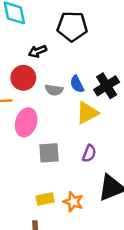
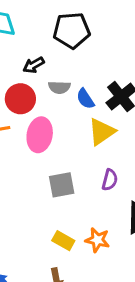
gray semicircle: (54, 90) -> (59, 87), moved
pink ellipse: (26, 122) -> (40, 135), moved
yellow rectangle: (45, 199) -> (63, 241), turned 48

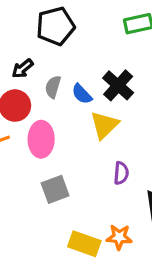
gray semicircle: (59, 87) -> (53, 87), turned 115
gray square: (62, 185) -> (55, 189), moved
yellow rectangle: (63, 241) -> (84, 244), size x1.4

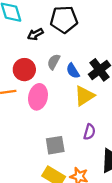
black arrow: (23, 69) -> (35, 34), moved
gray square: (55, 189) -> (55, 145), moved

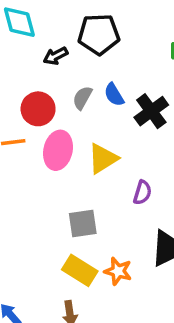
blue semicircle: (73, 71) -> (114, 95), moved
yellow triangle: (84, 96) -> (103, 159), moved
purple semicircle: (89, 132) -> (142, 193), moved

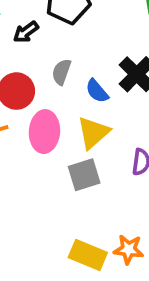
blue semicircle: (114, 95) -> (97, 91), moved
gray square: (83, 223) -> (84, 175), moved

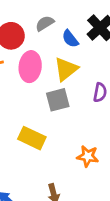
gray semicircle: (61, 72) -> (45, 23), turned 36
yellow rectangle: (88, 255) -> (32, 138), moved

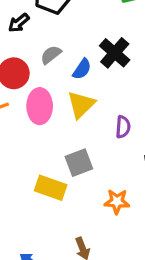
blue semicircle: (70, 39) -> (82, 69), turned -102
gray square: (58, 100) -> (79, 163), moved

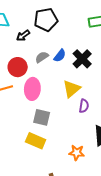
blue semicircle: (82, 69) -> (60, 56), moved
yellow triangle: (81, 105) -> (71, 89), moved
gray square: (79, 163) -> (42, 117), moved, turned 30

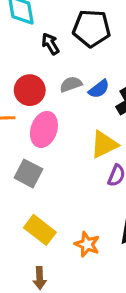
black arrow: (23, 36) -> (50, 44), turned 80
gray square: (42, 117) -> (28, 173), moved
yellow rectangle: (36, 141) -> (40, 230), moved

